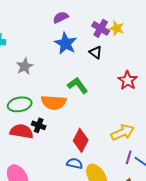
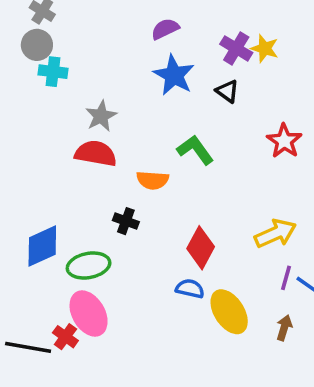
orange semicircle: (54, 102) -> (153, 180), size x0.7
green ellipse: (20, 104) -> (89, 266), moved
red semicircle: (22, 131) -> (96, 153), moved

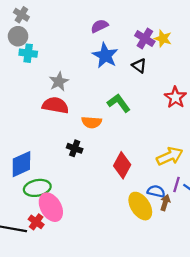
green ellipse: (89, 266) -> (37, 188), moved
blue semicircle: (190, 289) -> (156, 191), moved
brown arrow: (284, 328) -> (165, 203), moved

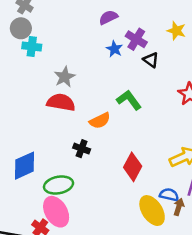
purple cross: (145, 38) -> (136, 39), moved
blue star: (105, 55) -> (114, 49), size x0.6
orange semicircle: (92, 122) -> (100, 121), turned -30
green ellipse: (37, 188) -> (59, 185), moved

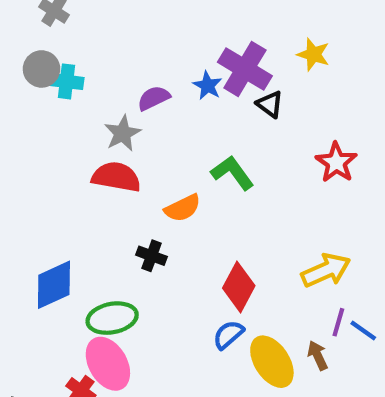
purple semicircle: (108, 17) -> (154, 98), moved
gray circle: (21, 28) -> (42, 69), moved
purple cross: (136, 39) -> (245, 69), size x1.4
blue semicircle: (169, 195) -> (228, 335), moved, turned -54
brown arrow: (179, 207) -> (318, 355), turned -42

